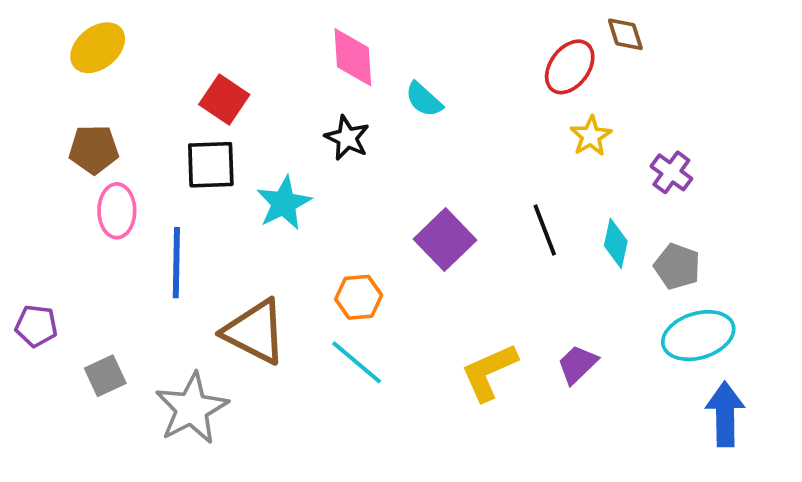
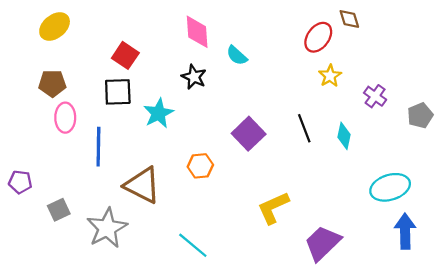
gray pentagon: (677, 266) -> (420, 115), moved, turned 30
cyan line: (357, 362) -> (193, 245), moved
purple trapezoid: (577, 364) -> (323, 243), moved, size x1.6

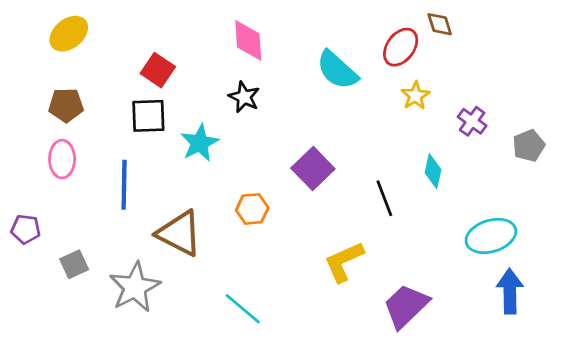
cyan semicircle: (237, 55) -> (337, 70), moved, size x1.6
pink ellipse: (65, 118) -> (62, 159), moved
black line: (304, 128) -> (384, 198), moved

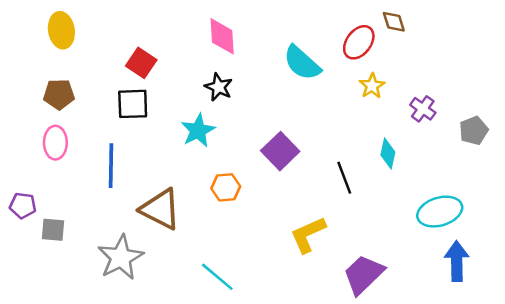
yellow ellipse: (69, 34) -> (61, 30), turned -60
cyan star: (200, 143) -> (198, 131), moved
gray square: (74, 264) -> (53, 230), moved, turned 30

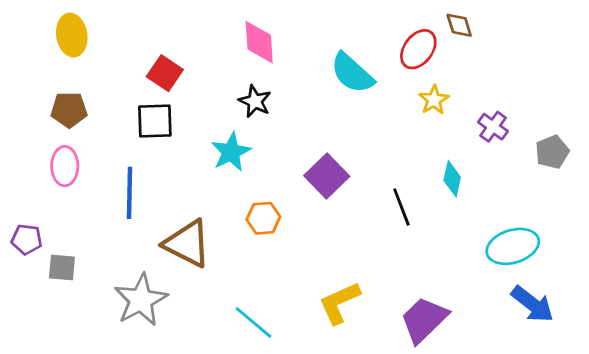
yellow L-shape: (308, 235) -> (339, 303), moved
blue arrow: (457, 261) -> (532, 304), turned 129

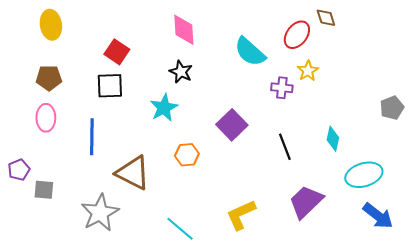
purple cross: (493, 127) -> (282, 88), moved, turned -30
cyan diamond: (452, 179) -> (333, 139), moved
purple pentagon: (27, 239) -> (19, 170), turned -30
purple trapezoid: (424, 320) -> (306, 202), moved

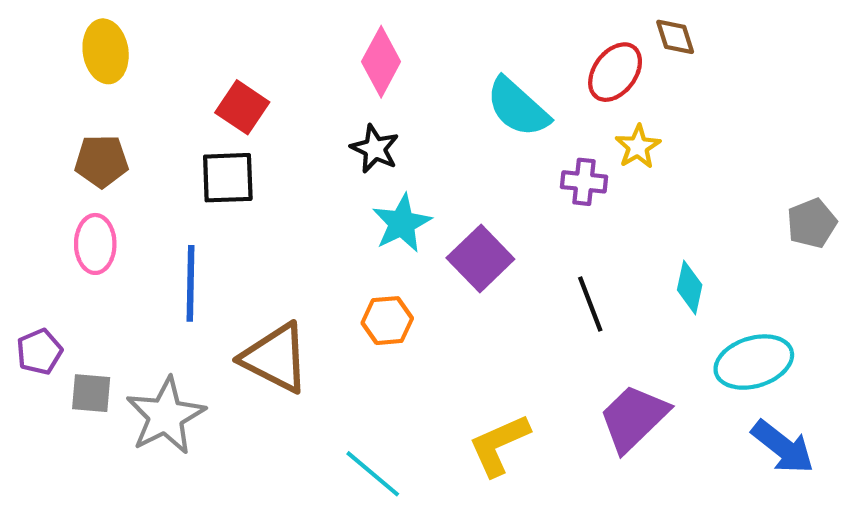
pink diamond: (184, 30) -> (381, 62), turned 32
cyan star: (164, 108) -> (402, 223), moved
gray star: (100, 213) -> (166, 416), moved

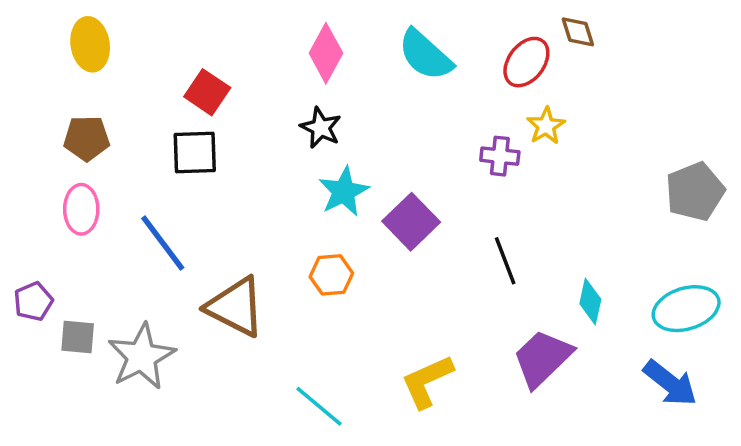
cyan semicircle: (518, 107) -> (425, 55), moved
gray pentagon: (812, 223) -> (695, 192), size x1.4
blue line: (191, 283) -> (163, 243), turned -38
cyan diamond: (690, 287) -> (590, 302), moved
cyan ellipse: (754, 362) -> (686, 309), moved

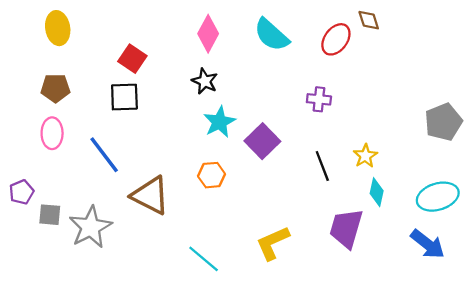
yellow star: (546, 126) -> (365, 156), moved
purple trapezoid: (542, 358) -> (346, 228), turned -30

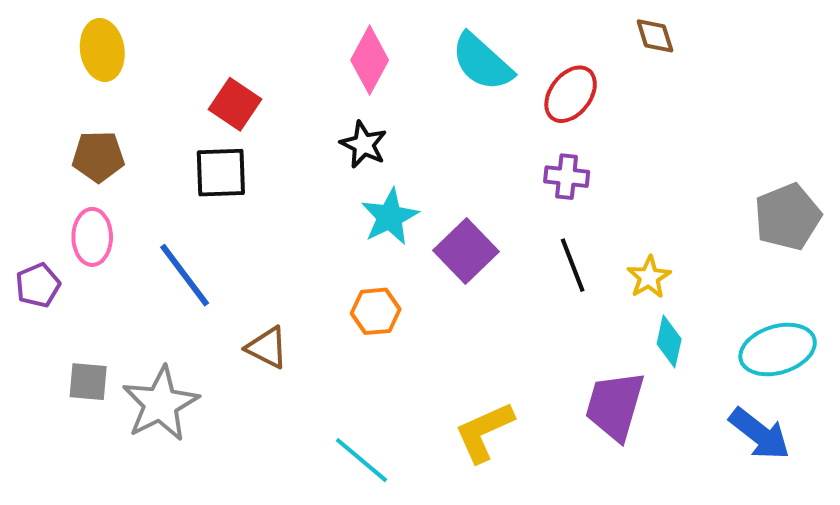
red ellipse: (336, 39) -> (571, 94), moved
black line: (322, 166) -> (573, 265), moved
purple pentagon: (21, 192) -> (38, 285), moved
brown triangle: (150, 195) -> (267, 347), size x0.6

